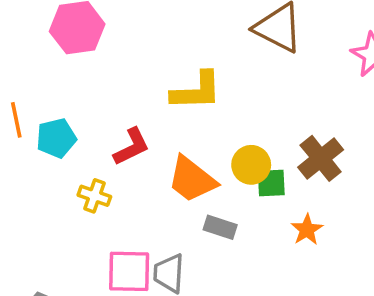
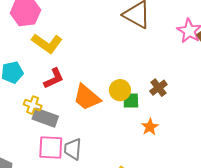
yellow L-shape: (196, 91) -> (47, 43), moved, turned 36
brown cross: (321, 158) -> (158, 88), size x0.7
gray rectangle: (220, 227) -> (45, 118), moved, size x1.4

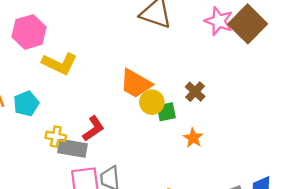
red L-shape: (54, 78) -> (93, 129), moved
orange trapezoid: (87, 97) -> (136, 84), moved

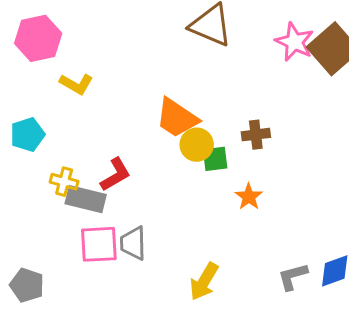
yellow L-shape: (60, 64) -> (76, 84), size x0.7
brown cross: (195, 92) -> (256, 135), turned 36

